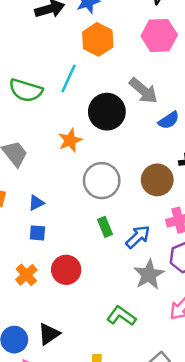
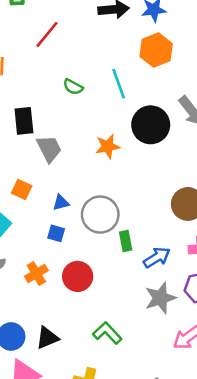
cyan line: (69, 79) -> (119, 84), turned -56
green semicircle: (26, 90) -> (73, 87), size x0.6
gray circle: (102, 181) -> (100, 215), moved
green L-shape: (121, 316) -> (107, 333), moved

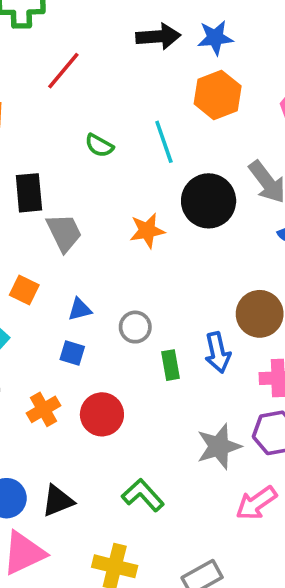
gray circle: (100, 215) -> (135, 327), size x0.6
blue arrow: (157, 257) -> (218, 353), moved, turned 108

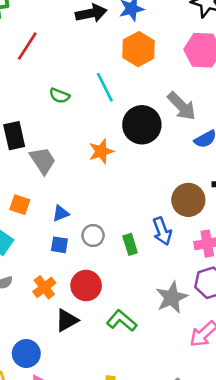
gray circle: (135, 327) -> (93, 235), moved
green L-shape: (143, 495) -> (122, 321), moved
black triangle: (58, 501) -> (67, 320), moved

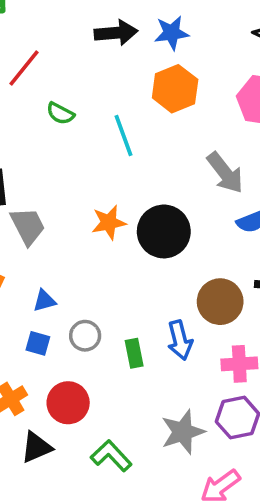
green semicircle: (59, 96) -> (60, 113), moved
black circle: (142, 125) -> (164, 231), moved

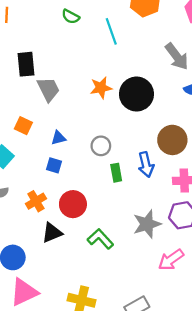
gray circle: (85, 336) -> (101, 146), moved

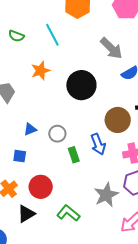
green semicircle: (71, 17) -> (16, 36), moved
orange star: (101, 88) -> (41, 71), moved
blue triangle: (58, 138) -> (30, 129), moved

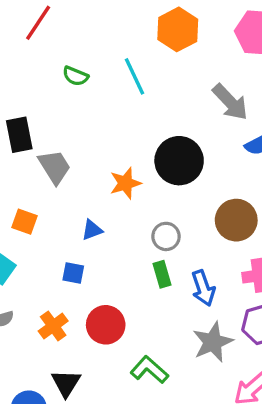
orange star: (41, 71) -> (125, 183), moved
gray circle: (57, 134) -> (166, 236), moved
blue arrow: (98, 144) -> (203, 288), moved
black triangle: (26, 214) -> (66, 383), moved, turned -30

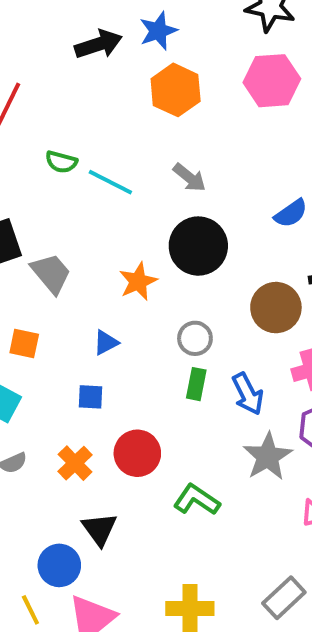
cyan line: (134, 76) -> (110, 182), moved, turned -30
gray arrow: (230, 102) -> (189, 178), moved, size x0.7
green rectangle: (162, 274) -> (196, 384), turned 35

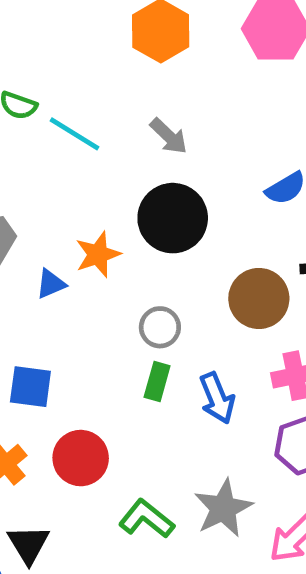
blue triangle: (106, 342) -> (51, 284), moved
blue square: (90, 397) -> (30, 387), size x1.4
gray star: (268, 457) -> (223, 508), moved

